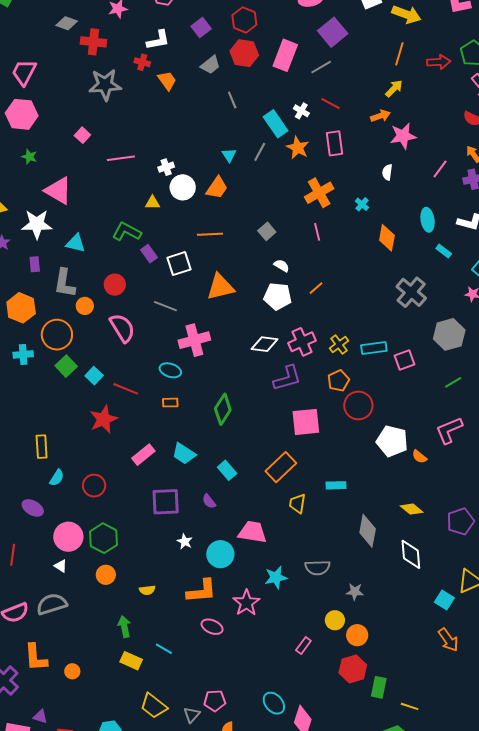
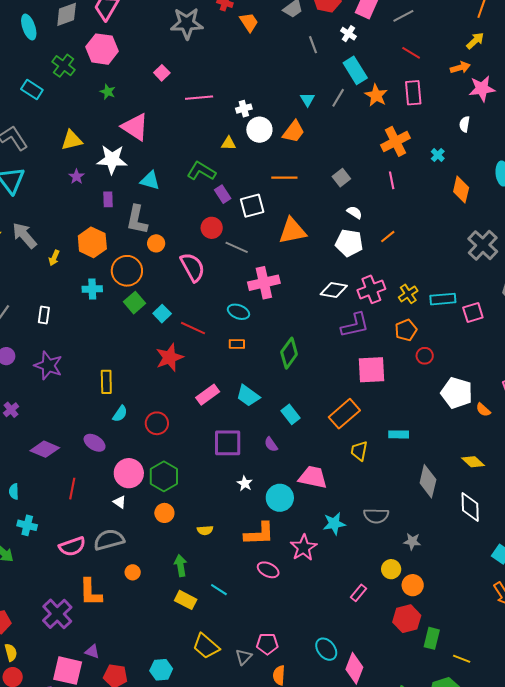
white cross: (301, 111) -> (348, 34), moved
red circle: (115, 285) -> (212, 228), moved
red circle: (358, 405) -> (425, 356), size x0.6
orange circle: (72, 671) -> (133, 572), moved

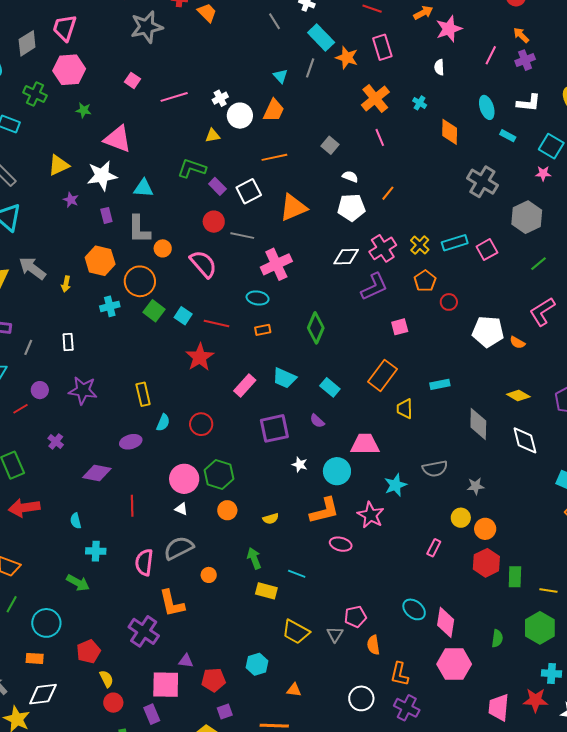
pink square: (371, 370) -> (400, 327), size x0.6
purple ellipse: (95, 443) -> (131, 442), moved, turned -35
pink semicircle: (72, 546) -> (144, 562), turned 128

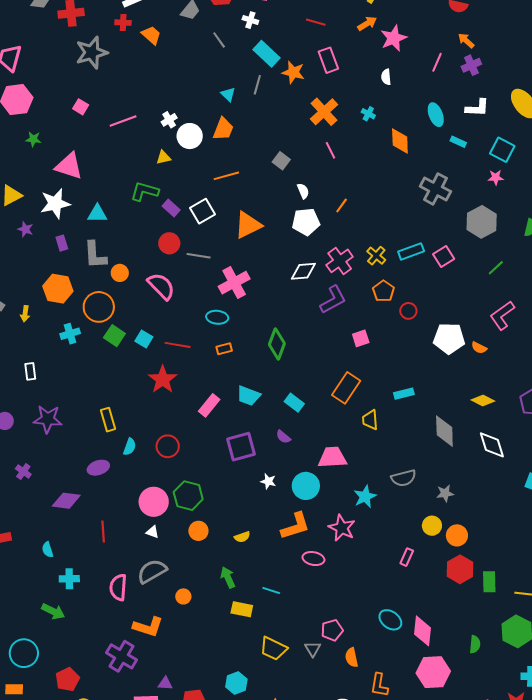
white semicircle: (350, 177) -> (303, 191), turned 49
orange L-shape: (172, 603) -> (148, 627), turned -56

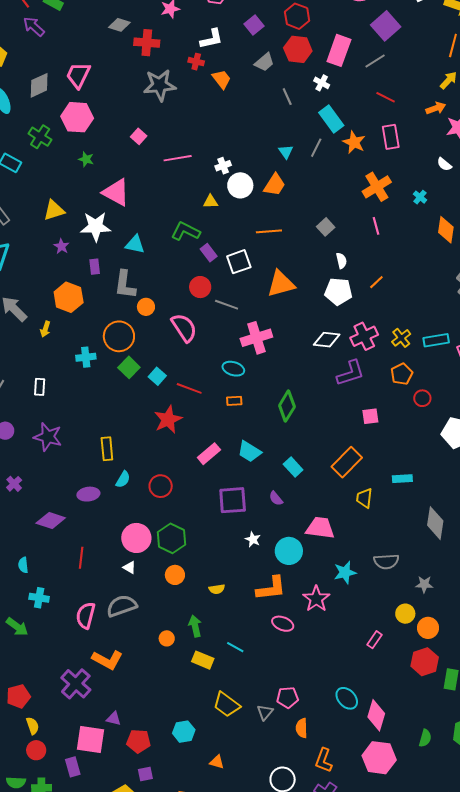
white semicircle: (386, 77) -> (444, 164), turned -56
orange hexagon: (58, 289) -> (69, 297), moved
orange circle: (183, 596) -> (167, 638), moved

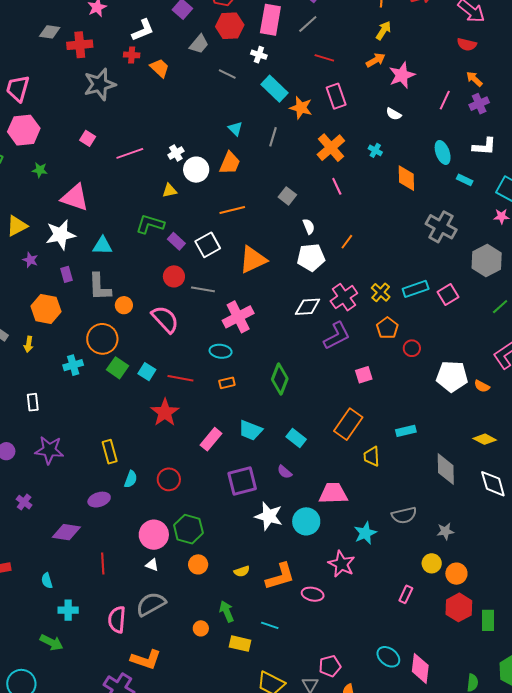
gray line: (287, 97) -> (227, 74), turned -30
gray line: (316, 148) -> (273, 137), moved
white star: (253, 539) -> (269, 516), size x1.8
orange L-shape: (271, 588) -> (280, 576), moved

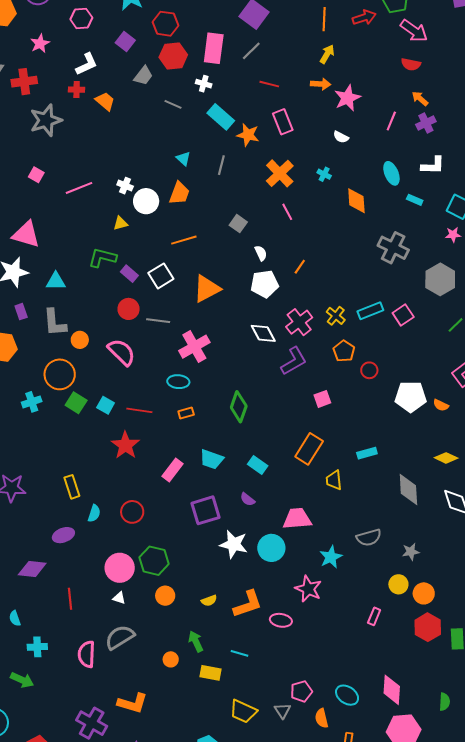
orange arrow: (376, 60) -> (321, 84), turned 36
white cross: (176, 153) -> (125, 186), turned -35
white diamond: (308, 307) -> (263, 333), turned 68
cyan ellipse: (388, 657) -> (347, 695), moved
orange L-shape: (146, 660) -> (133, 703), moved

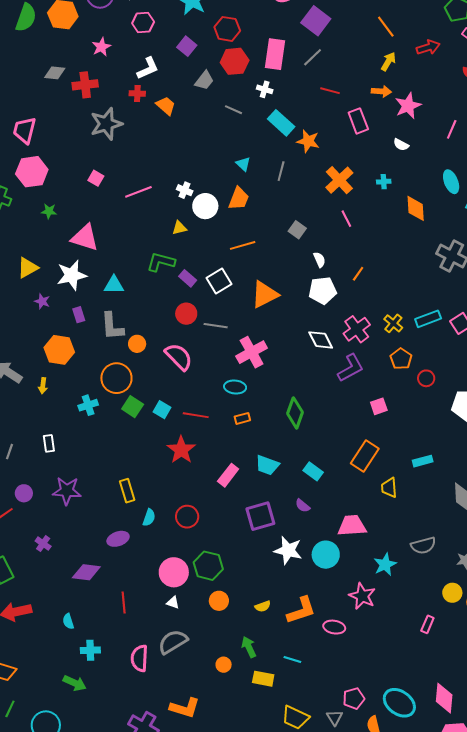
red arrow: (364, 17) -> (428, 47), moved
orange line: (324, 19) -> (386, 27), turned -40
pink rectangle: (283, 122) -> (358, 121), moved
cyan cross: (324, 174) -> (384, 182), turned -32
cyan ellipse: (347, 695) -> (399, 703), size x1.4

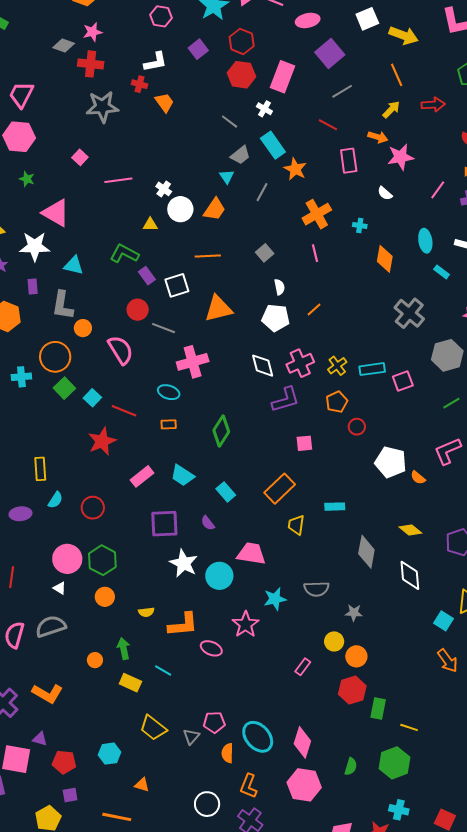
pink star: (101, 47) -> (93, 32), moved
gray line: (313, 57) -> (342, 91), moved
gray trapezoid: (204, 81) -> (240, 155), moved

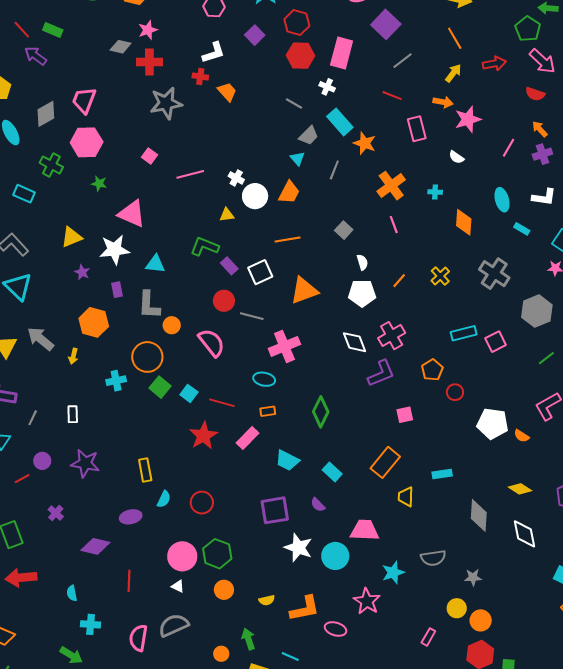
yellow cross: (337, 366) -> (440, 276), moved
pink rectangle: (142, 476) -> (247, 438), moved

